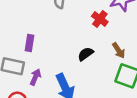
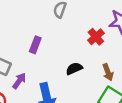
purple rectangle: (29, 43) -> (35, 45), moved

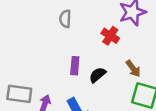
purple rectangle: (35, 45) -> (75, 66), moved

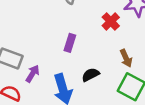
black semicircle: (97, 75) -> (91, 75), moved

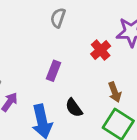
black semicircle: (91, 75) -> (74, 108), turned -102

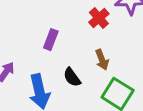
brown arrow: (115, 92) -> (102, 60), moved

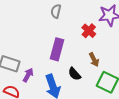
purple rectangle: (51, 40) -> (57, 49), size x1.5

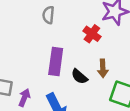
brown arrow: (94, 60) -> (103, 68), turned 32
black semicircle: (74, 74) -> (79, 76), moved

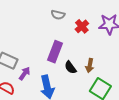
gray semicircle: (48, 15) -> (58, 15), turned -96
red cross: (92, 34) -> (82, 26), moved

